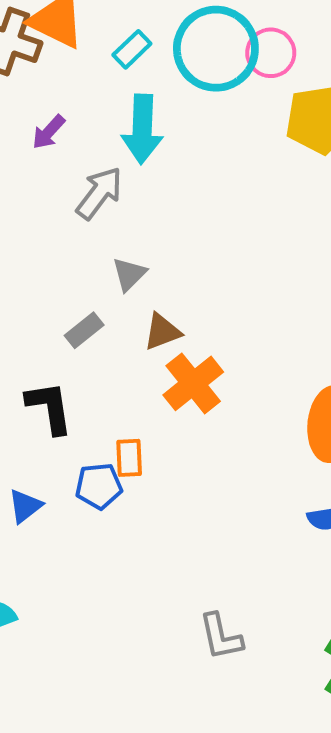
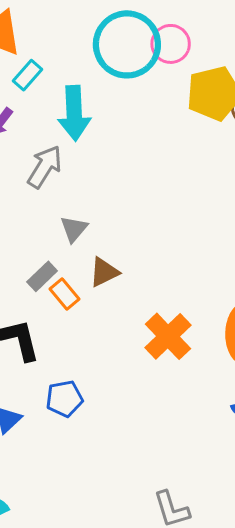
cyan rectangle: (132, 49) -> (27, 75), moved
orange cross: (193, 383) -> (168, 336), moved
orange rectangle: (129, 458) -> (65, 294), moved, turned -32

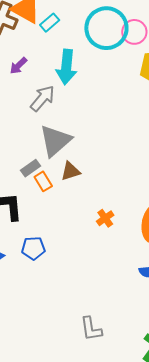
cyan rectangle: (27, 75) -> (50, 23), moved
gray triangle: (74, 229) -> (55, 141), size x1.8
orange cross: (168, 336) -> (105, 218), size x0.6

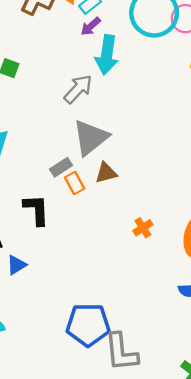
purple arrow: (18, 66) -> (91, 26), moved
blue pentagon: (33, 248) -> (88, 325), moved, size x1.6
gray L-shape: (91, 329) -> (121, 352), size x1.4

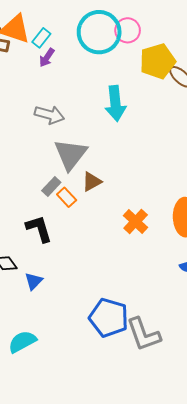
cyan arrow: (107, 55) -> (115, 103), moved
gray arrow: (78, 89) -> (49, 115), turned 76
orange cross: (143, 228) -> (136, 221), size x1.4
blue pentagon: (88, 325) -> (109, 318), turned 30

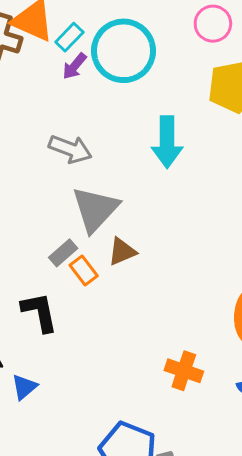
pink circle: (128, 30) -> (213, 24), moved
cyan circle: (99, 32) -> (124, 51), moved
orange cross: (136, 221) -> (184, 371), moved, turned -30

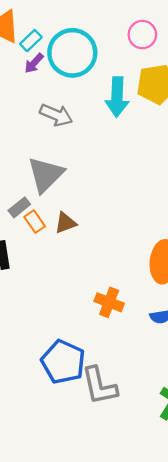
cyan arrow: (167, 142) -> (117, 97), moved
gray arrow: (70, 149) -> (56, 115), moved
brown triangle: (122, 251) -> (65, 223), moved

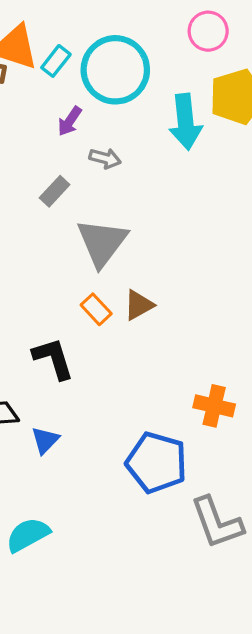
purple arrow: (34, 63) -> (70, 121), moved
gray arrow: (56, 115) -> (105, 158), size x0.7
gray rectangle: (19, 207) -> (55, 191), moved
blue pentagon: (63, 362) -> (157, 463), moved

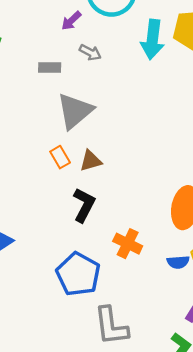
gray rectangle: (55, 191) -> (50, 68), turned 35
black L-shape: (53, 359) -> (84, 205), moved, turned 32

